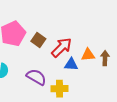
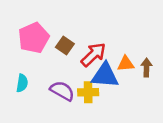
blue triangle: (71, 64) -> (105, 75), size x1.6
yellow cross: (60, 89) -> (88, 92), moved

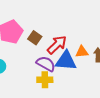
purple semicircle: (62, 91) -> (46, 64), moved
yellow cross: (88, 92) -> (45, 80), moved

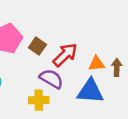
blue triangle: (66, 61) -> (90, 91), moved
yellow cross: (45, 80) -> (39, 100), moved

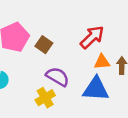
red arrow: (65, 55) -> (92, 37), moved
yellow cross: (39, 100) -> (45, 98), turned -30

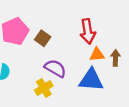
red arrow: (92, 37) -> (88, 31), turned 125

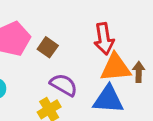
orange triangle: (97, 54) -> (116, 68), size x1.6

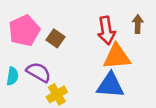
brown arrow: (139, 72) -> (138, 24), moved
purple semicircle: (64, 85) -> (39, 72), moved

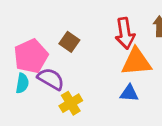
pink pentagon: (24, 31) -> (31, 56), moved
blue triangle: (110, 85) -> (129, 93), size x0.6

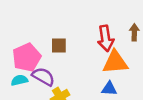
brown square: (69, 42) -> (59, 45), turned -35
cyan semicircle: (22, 83) -> (19, 80), turned -112

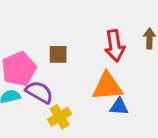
orange triangle: (115, 62) -> (107, 86), moved

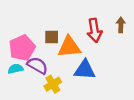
orange triangle: (107, 86) -> (69, 47), moved
blue triangle: (119, 107) -> (85, 70), moved, size x1.5

